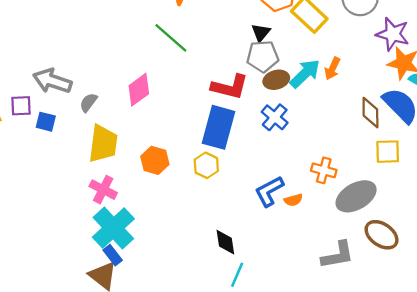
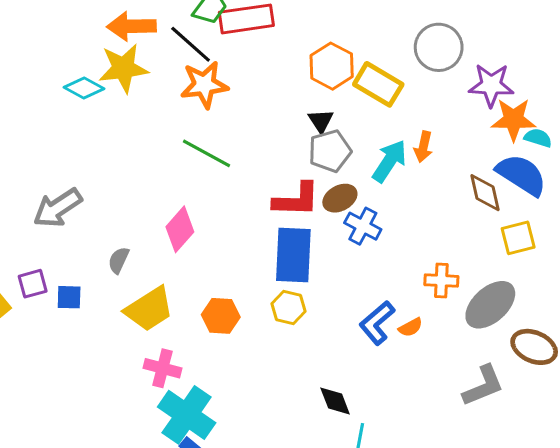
brown ellipse: (276, 80) -> (340, 198), moved
gray arrow: (52, 81) -> (58, 208), moved, turned -39
yellow trapezoid: (103, 144) -> (149, 309), turned 63

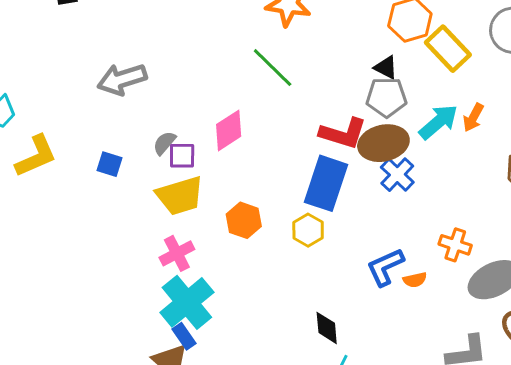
black triangle: (321, 121) -> (386, 67), turned -45
brown ellipse: (340, 198) -> (383, 143), size x1.5
purple square: (33, 284) -> (182, 156), moved
pink cross: (163, 368) -> (177, 253), turned 32

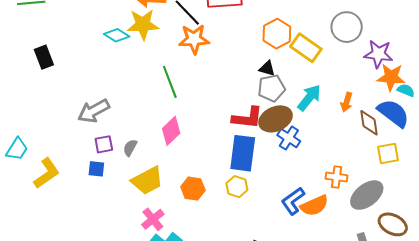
green line: (273, 68) -> (170, 82), moved, turned 36
orange arrow: (473, 117) -> (347, 102), moved
purple square: (182, 156) -> (104, 144), moved
orange semicircle: (415, 280) -> (314, 206), size x1.8

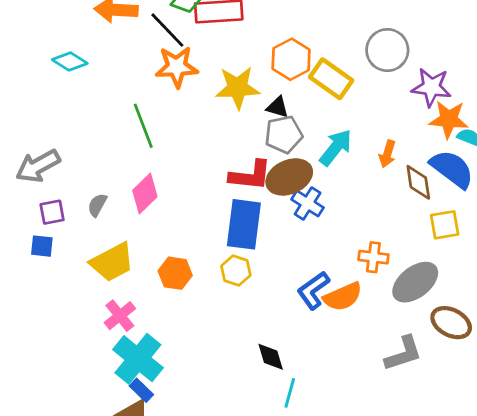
yellow star: (143, 25) -> (238, 88), moved
gray semicircle: (130, 148) -> (97, 205), moved

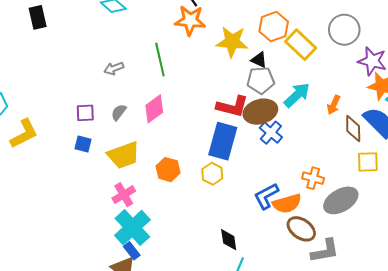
gray arrow: (38, 166) -> (114, 68), moved, size x0.6
blue square: (42, 246) -> (83, 144), moved
brown ellipse: (451, 323) -> (301, 229), moved

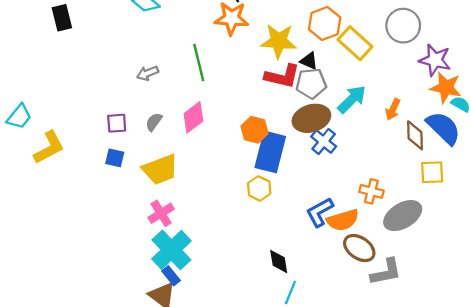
red L-shape: (232, 106) -> (282, 76), moved
orange hexagon: (168, 170) -> (255, 130), moved

